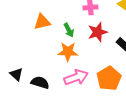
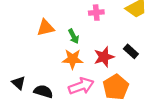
red star: (98, 32) -> (104, 57), moved

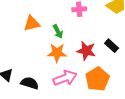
red star: (104, 57) -> (86, 51), turned 30

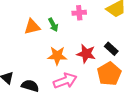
green arrow: (58, 32) -> (53, 25), moved
orange pentagon: (97, 79) -> (109, 74), moved

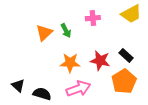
orange triangle: (32, 27) -> (44, 33), turned -30

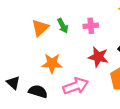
pink cross: (93, 18) -> (91, 26), moved
orange star: (70, 63) -> (52, 63), moved

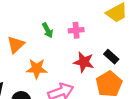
orange triangle: (40, 28) -> (16, 45), moved

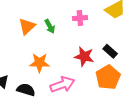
pink cross: (76, 30) -> (80, 18), moved
orange triangle: (16, 45) -> (27, 26), moved

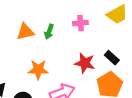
orange triangle: (27, 26) -> (25, 32), turned 30
green arrow: (50, 26) -> (49, 32), turned 48

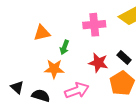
pink cross: (80, 23) -> (94, 25), size x1.5
green arrow: (49, 32) -> (64, 47), moved

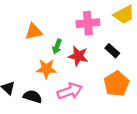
black rectangle: (124, 58) -> (112, 51), moved
red star: (98, 63) -> (78, 56), moved

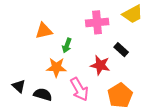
red star: (78, 56) -> (100, 65), moved
orange pentagon: (117, 84) -> (120, 96), moved
pink arrow: (70, 91) -> (79, 89), turned 80

